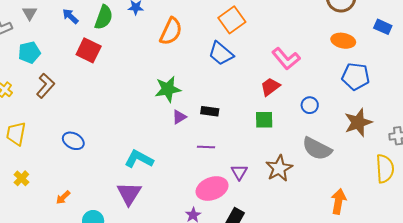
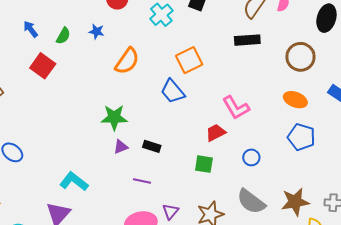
green semicircle: (104, 17) -> (63, 36), size x0.7
brown star: (358, 122) -> (295, 202), moved

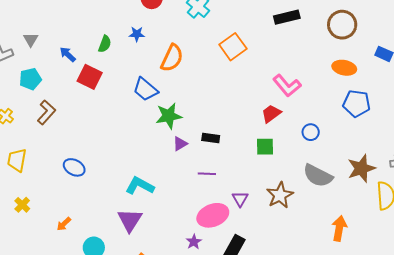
blue arrow: (31, 29) -> (68, 54), moved
blue trapezoid: (173, 91) -> (145, 89), moved

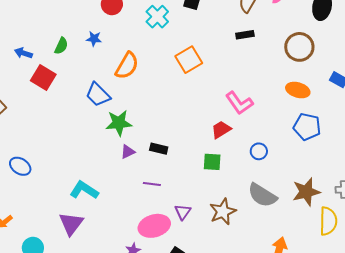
black rectangle: (287, 17) -> (245, 35), size x0.7
blue arrow: (68, 54) -> (23, 53), turned -30

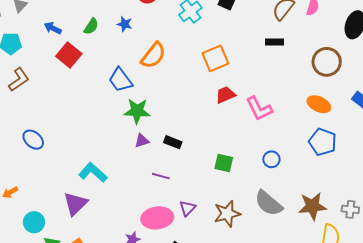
red trapezoid: (221, 130) -> (225, 95), moved

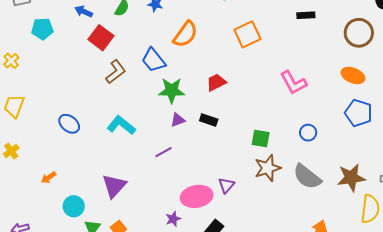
brown L-shape: (19, 80) -> (116, 72), moved
red trapezoid: (225, 95) -> (216, 82), moved
cyan L-shape: (93, 172) -> (121, 125), moved
purple line: (161, 176) -> (163, 152), moved, turned -42
brown star: (227, 214) -> (268, 168), moved

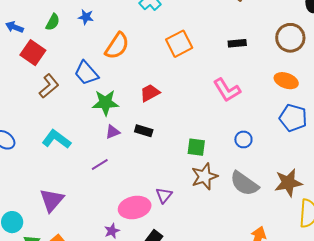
black rectangle: (306, 15) -> (237, 43), moved

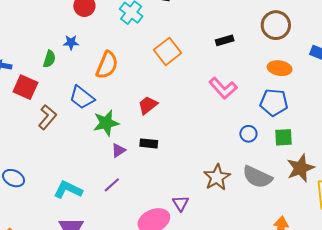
green semicircle: (53, 22) -> (49, 59), moved
blue pentagon: (293, 118) -> (274, 102), moved
cyan L-shape: (56, 139) -> (68, 190), moved
green square: (196, 147) -> (283, 137), moved

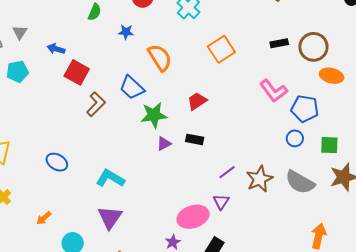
brown circle: (276, 25) -> (313, 47), moved
green semicircle: (49, 59) -> (95, 12), moved
orange semicircle: (107, 65) -> (160, 58), turned -60
blue pentagon: (274, 102) -> (305, 109), moved
purple line: (112, 185) -> (227, 172), moved

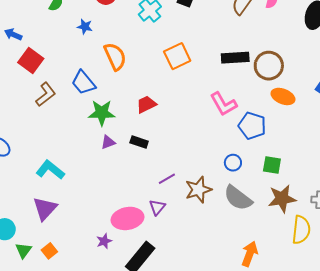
black rectangle: (279, 43) -> (235, 58), size x1.5
blue circle: (295, 138) -> (233, 163), moved

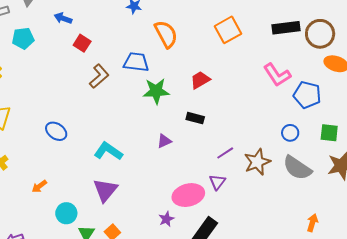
red square: (31, 60) -> (82, 43), size x0.7
blue trapezoid: (83, 83) -> (136, 62), turned 140
purple triangle: (108, 142) -> (164, 141), moved
orange arrow: (250, 254) -> (312, 223), size x0.7

